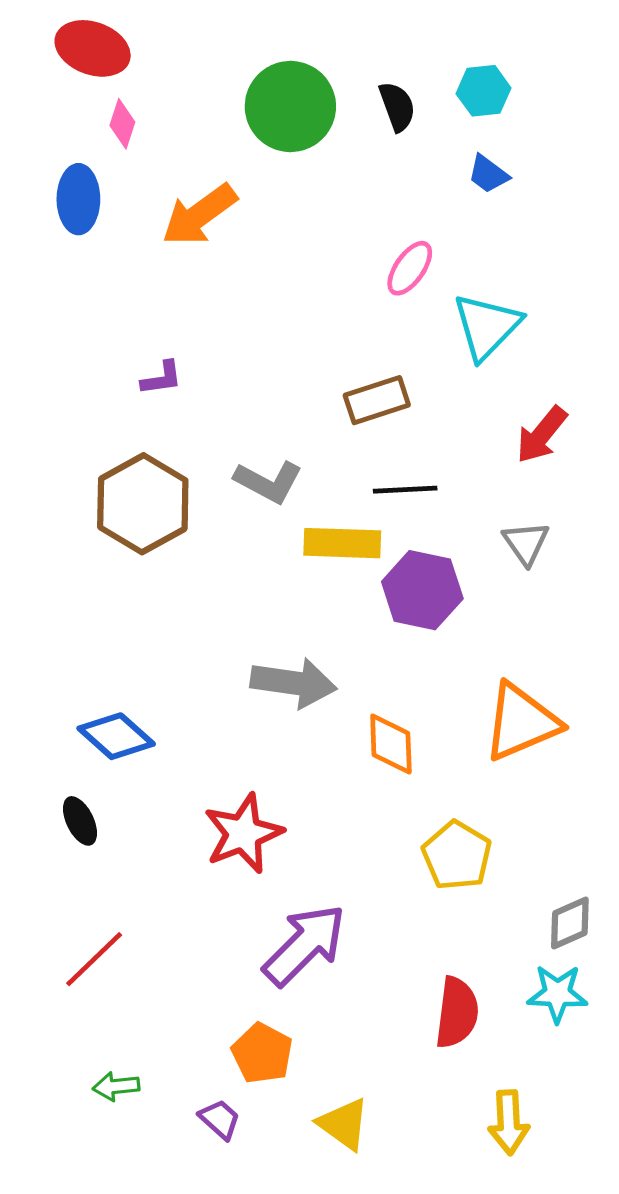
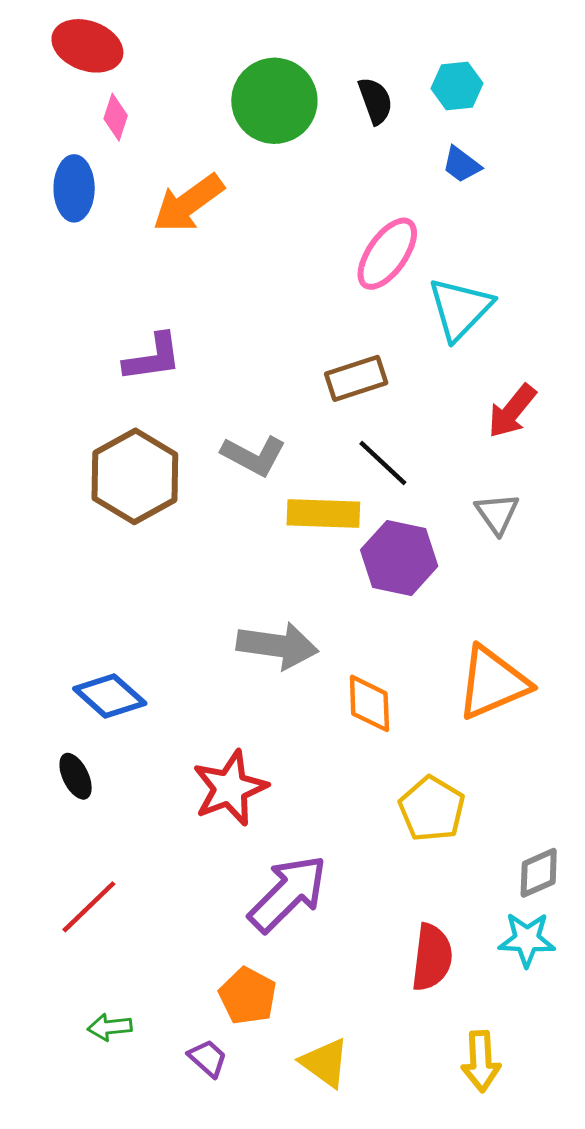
pink ellipse: (410, 268) -> (387, 254), size x1.4
purple L-shape: (162, 378) -> (153, 358), size x1.5
black line: (405, 490) -> (383, 463), turned 46

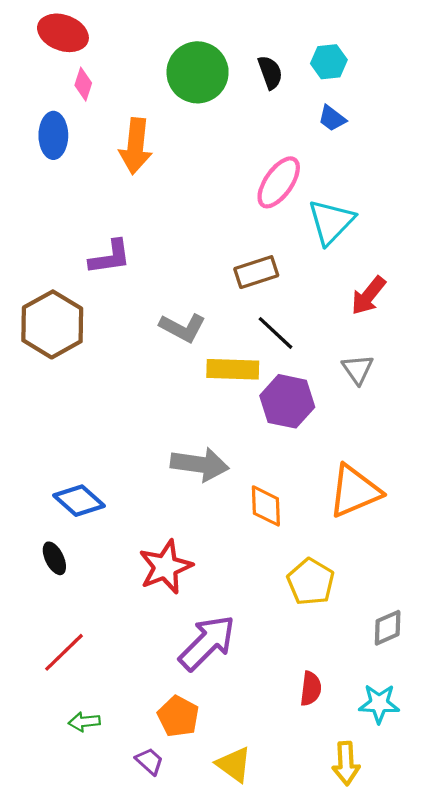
orange arrow: (188, 203) -> (136, 146), turned -48
brown hexagon: (135, 476) -> (52, 324), moved
cyan star: (527, 940) -> (379, 704), moved
red semicircle: (432, 957) -> (311, 689), size x0.7
green arrow: (110, 1027) -> (84, 722), moved

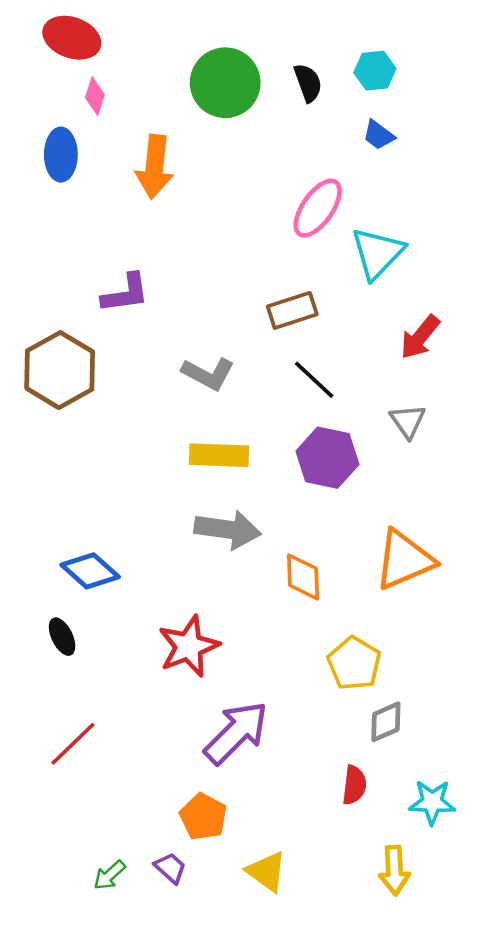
yellow rectangle: (233, 369) -> (219, 455), moved
gray diamond: (388, 628) -> (386, 722), moved
green arrow: (84, 722) -> (110, 875), moved, turned -36

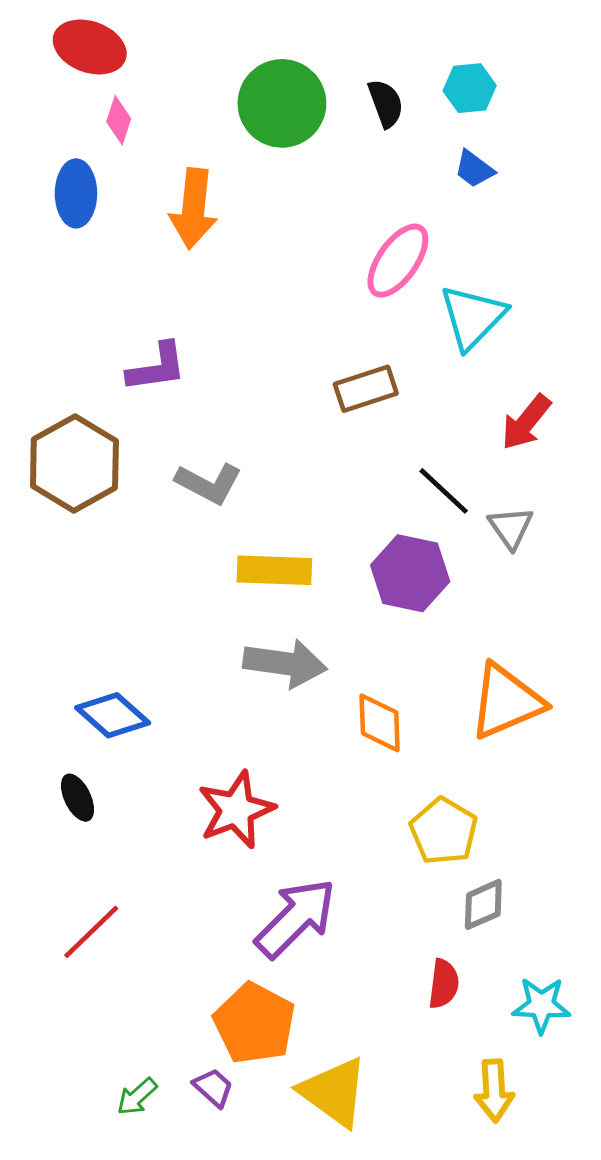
gray L-shape: (208, 374) -> (209, 483), moved
black line: (314, 380) -> (444, 491), moved
orange pentagon: (203, 817) -> (254, 1023), size x1.4
yellow triangle: (267, 872) -> (334, 1092), size x1.4

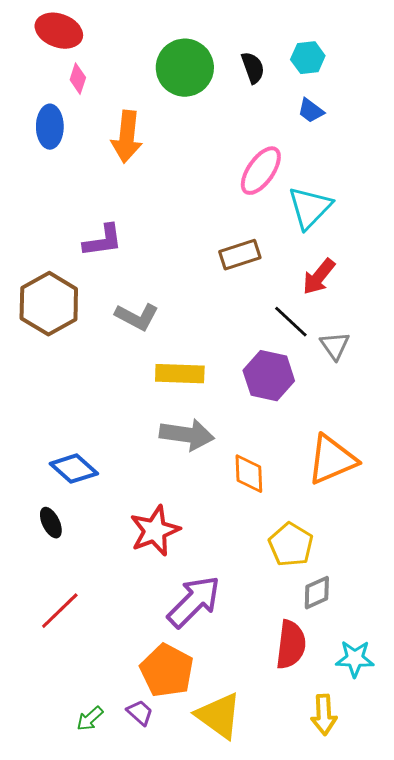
red arrow: (526, 422) -> (319, 277), moved
red semicircle: (444, 984) -> (291, 645), size x1.5

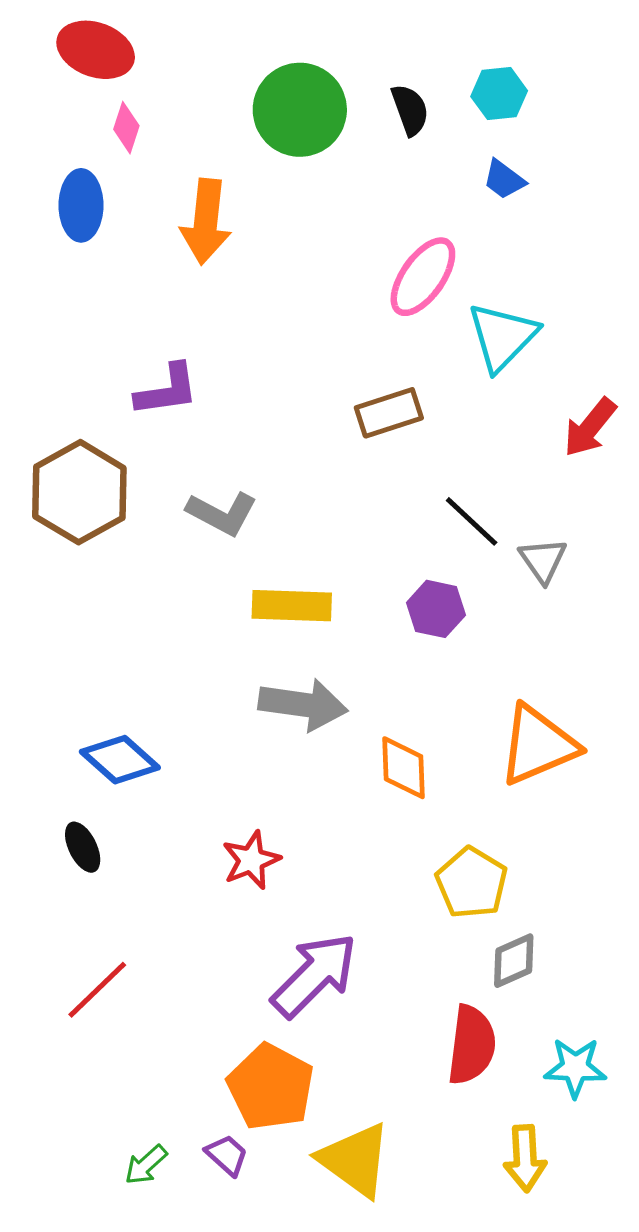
red arrow: (319, 277) -> (590, 427), moved
purple hexagon: (269, 376) -> (436, 609), size x0.7
red star: (155, 531) -> (251, 860), size x0.7

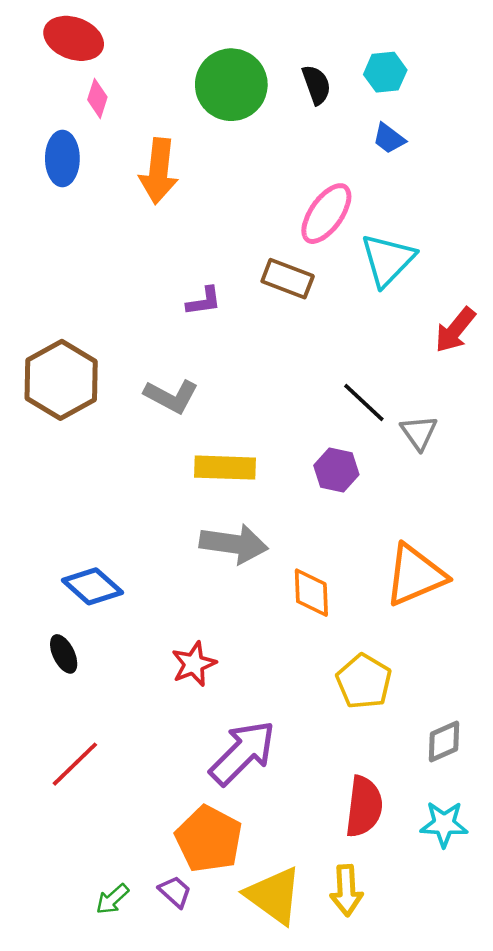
purple L-shape: (167, 390) -> (204, 301), moved, size x0.7
brown rectangle: (389, 413) -> (288, 279), moved, turned 39
gray diamond: (514, 961) -> (444, 742), moved
yellow arrow: (525, 1158) -> (346, 890), moved

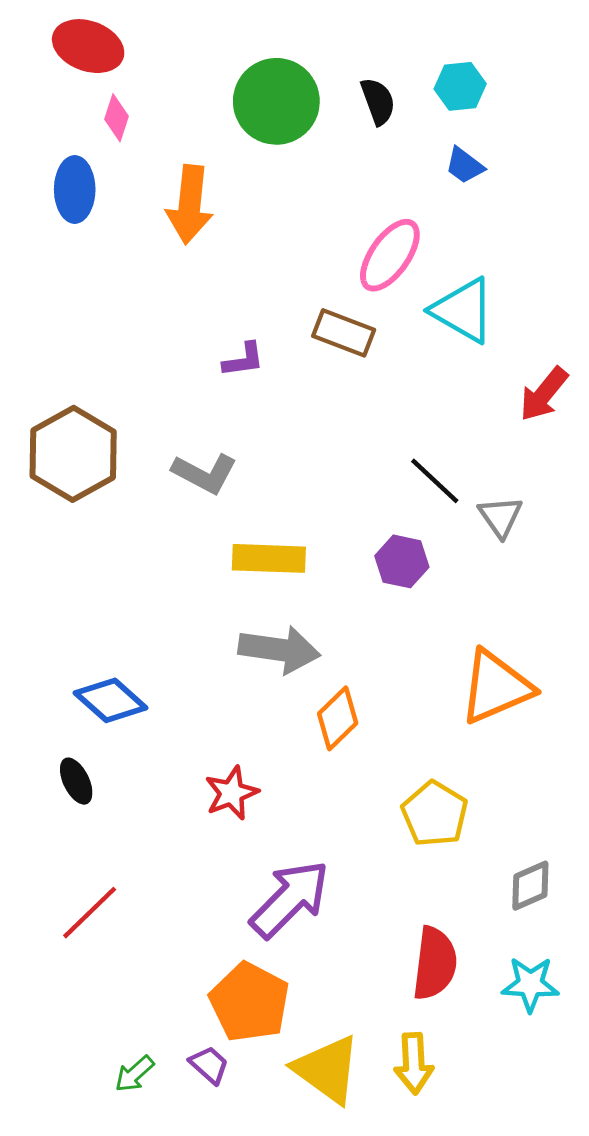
cyan triangle: (388, 260) -> (463, 310), turned -44
orange diamond: (311, 593) -> (338, 718), moved, turned 48

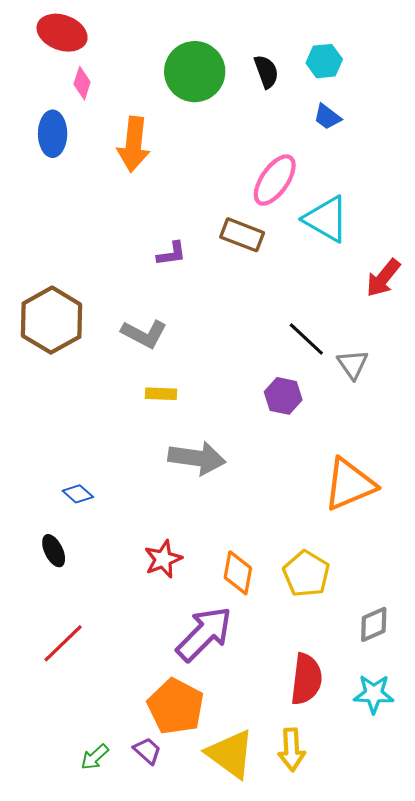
yellow rectangle: (269, 558) -> (161, 394), moved, size x0.6
blue diamond: (111, 700) -> (78, 494), size x0.6
orange diamond: (338, 718) -> (238, 573), moved, turned -36

